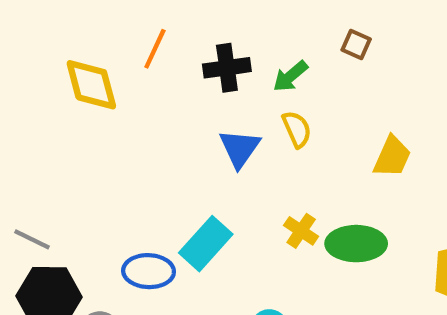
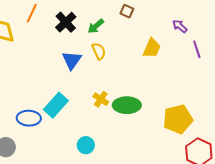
black cross: (227, 68) -> (66, 22), turned -35
yellow trapezoid: (392, 157) -> (152, 48), moved

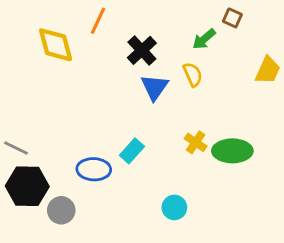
black cross: (66, 22) -> (142, 50), moved
green arrow: (96, 26) -> (204, 39), moved
cyan rectangle: (56, 105) -> (132, 151), size x0.7

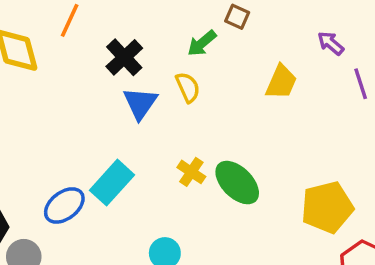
cyan rectangle: (132, 151) -> (112, 183), size x1.4
green ellipse: (232, 151) -> (237, 183), turned 45
blue ellipse: (94, 169) -> (64, 205), turned -40

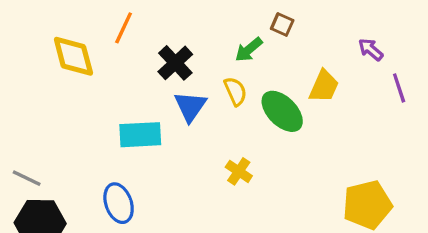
cyan rectangle: (112, 183) -> (140, 135), moved, turned 45
green ellipse: (237, 183) -> (282, 111), moved
blue ellipse: (64, 205) -> (119, 203), turned -72

